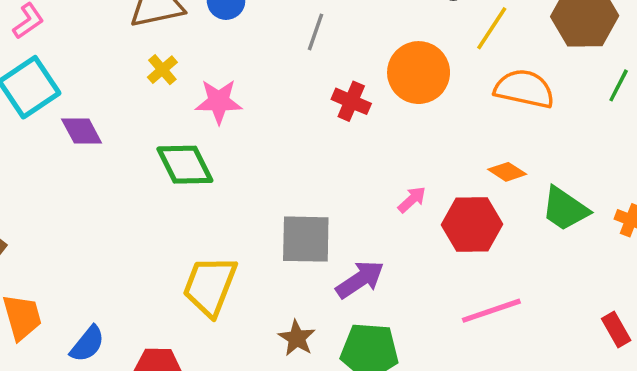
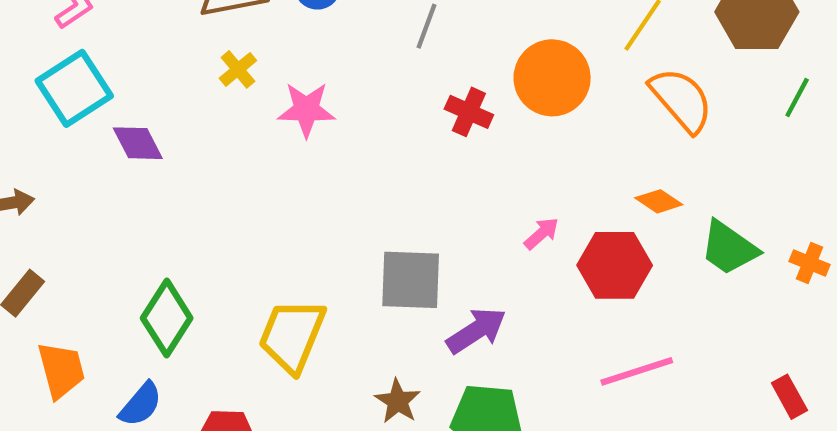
orange semicircle: (524, 89) -> (681, 100), turned 36
green diamond: (185, 165) -> (167, 318), moved, turned 58

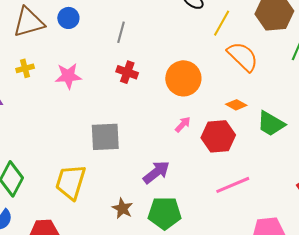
yellow cross: (238, 69) -> (25, 68), moved, turned 30
orange circle: (552, 78) -> (183, 78), moved
red cross: (469, 112) -> (127, 72), moved
gray square: (411, 280) -> (105, 137), moved

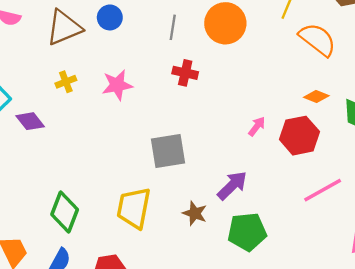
orange circle: (183, 78) -> (225, 23), moved
brown star: (122, 208) -> (195, 213), moved

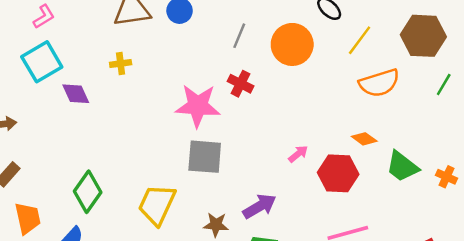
orange semicircle: (318, 40) -> (379, 83), turned 111
pink star: (117, 85) -> (198, 106), moved, size x1.4
brown star: (195, 213) -> (216, 225), turned -30

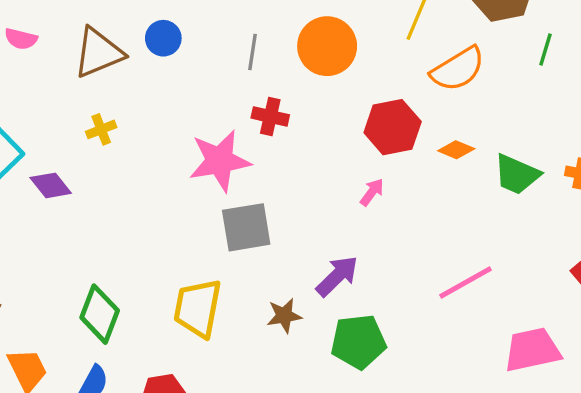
red hexagon: (338, 173) -> (393, 127), moved

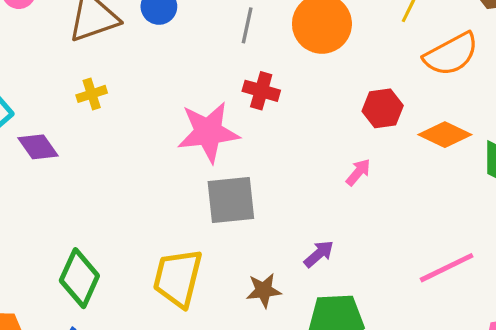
red hexagon: (393, 127) -> (383, 108), size x0.7
orange diamond: (456, 150) -> (445, 135), size x1.4
purple arrow: (337, 276) -> (319, 254), size x0.7

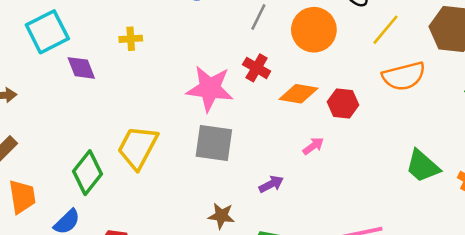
orange diamond: (445, 135) -> (299, 94), moved, turned -30
purple arrow: (319, 254) -> (271, 184), moved
yellow trapezoid: (178, 278) -> (138, 147), moved

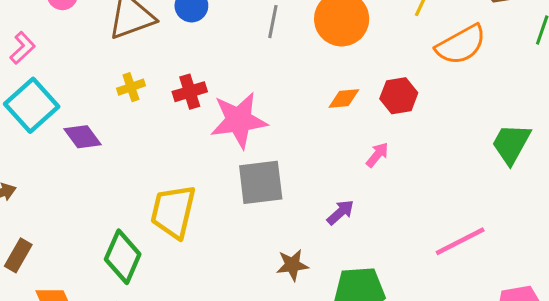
red cross: (257, 68) -> (190, 92), moved, turned -32
orange diamond: (299, 94) -> (344, 98), size x0.7
green trapezoid: (423, 166) -> (511, 144), turned 93

